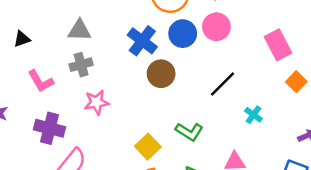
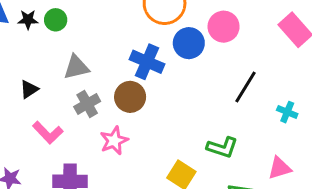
black triangle: (22, 39) -> (29, 89), moved
brown circle: (161, 74) -> (130, 97), moved

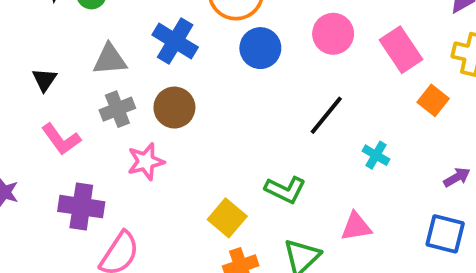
pink circle: (224, 27) -> (333, 34), moved
blue cross: (147, 62) -> (175, 41), moved
black triangle: (29, 89) -> (44, 80), turned -30

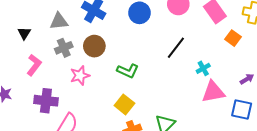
pink L-shape: (61, 139) -> (34, 65), turned -105
cyan cross: (376, 155) -> (203, 68), turned 32
green L-shape: (285, 190) -> (128, 71), moved
pink triangle: (356, 227) -> (213, 92), moved, size x1.4

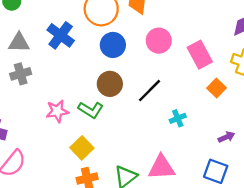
brown circle: (94, 46) -> (110, 84), moved
pink star: (80, 75) -> (57, 111), moved
pink triangle: (213, 92) -> (161, 167), moved

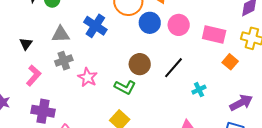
blue circle: (113, 45) -> (150, 23), moved
pink rectangle: (200, 55) -> (214, 35), turned -45
pink star: (57, 111) -> (88, 77), moved, turned -30
purple arrow: (226, 137) -> (241, 103), size x1.6

